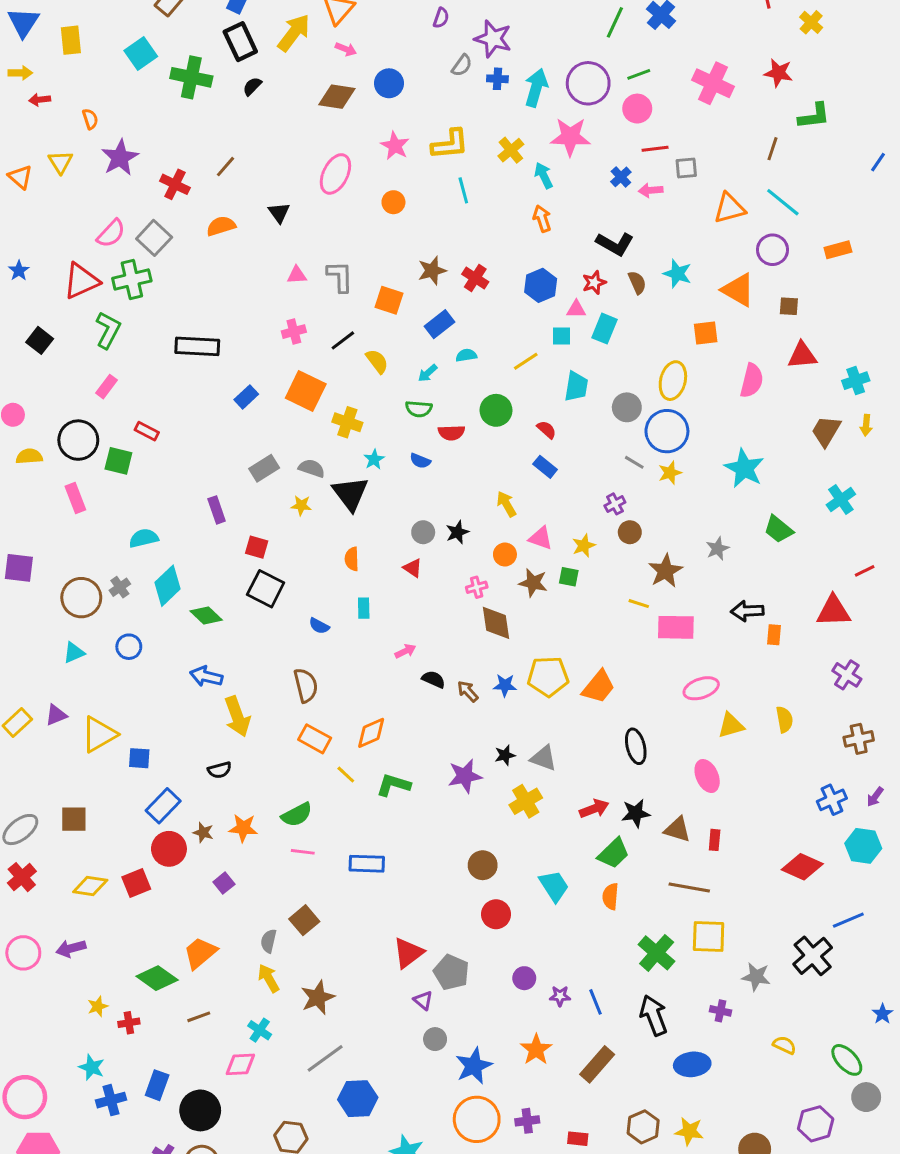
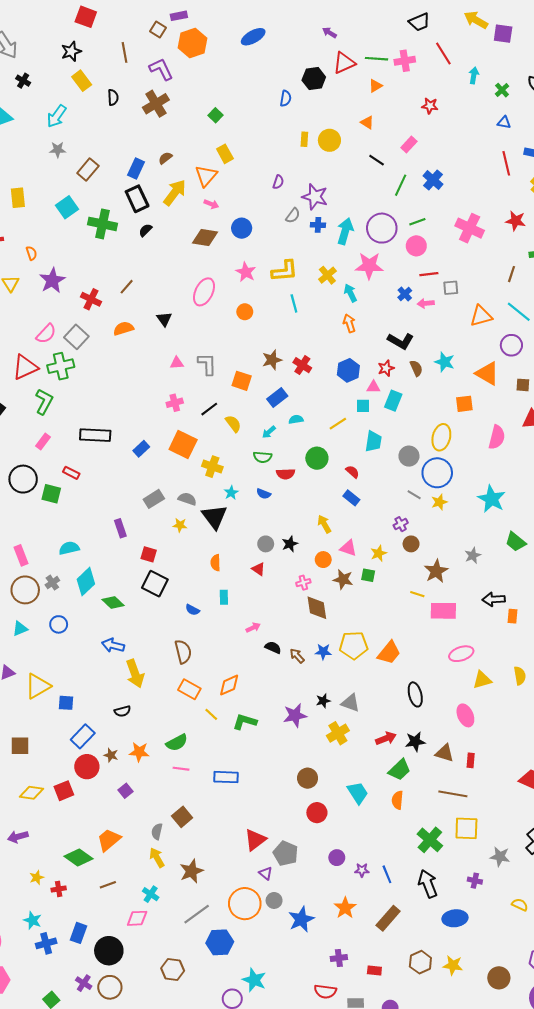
black rectangle: (197, 346) -> (95, 435), moved
pink rectangle: (75, 498) -> (21, 555), moved
orange circle: (477, 1119) -> (245, 904), moved

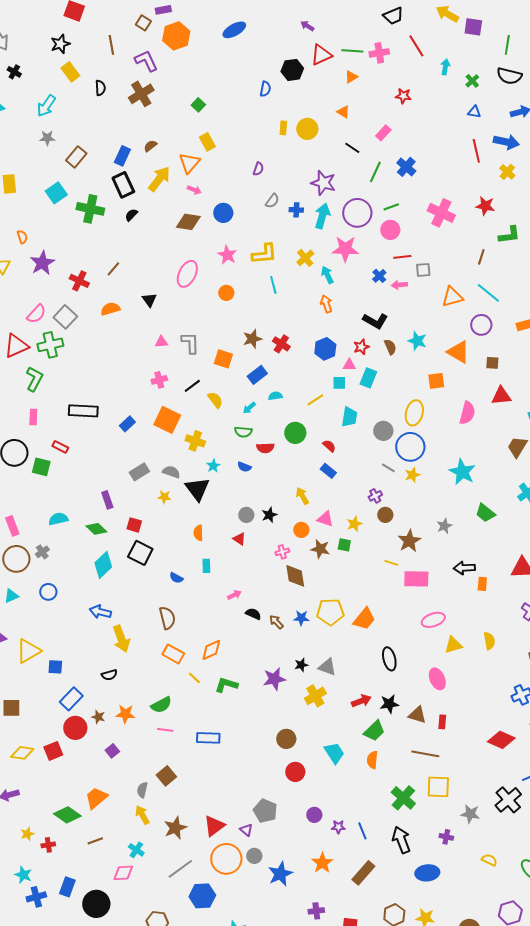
purple star: (315, 197) -> (323, 183), moved
pink rectangle: (43, 441) -> (33, 417), turned -35
cyan diamond: (86, 582) -> (103, 565), moved
green diamond: (113, 602) -> (96, 529), moved
red triangle: (255, 840) -> (214, 826), moved

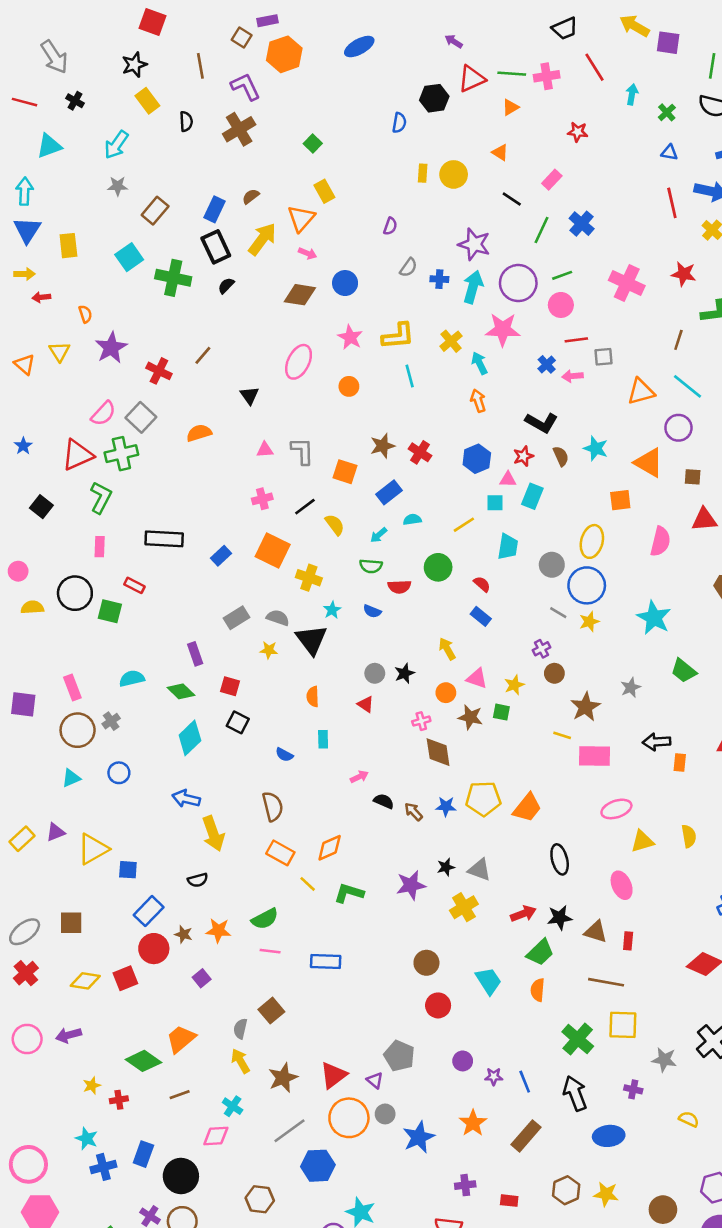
orange semicircle: (110, 309) -> (199, 433), moved
black square: (140, 553) -> (238, 722), size x0.7

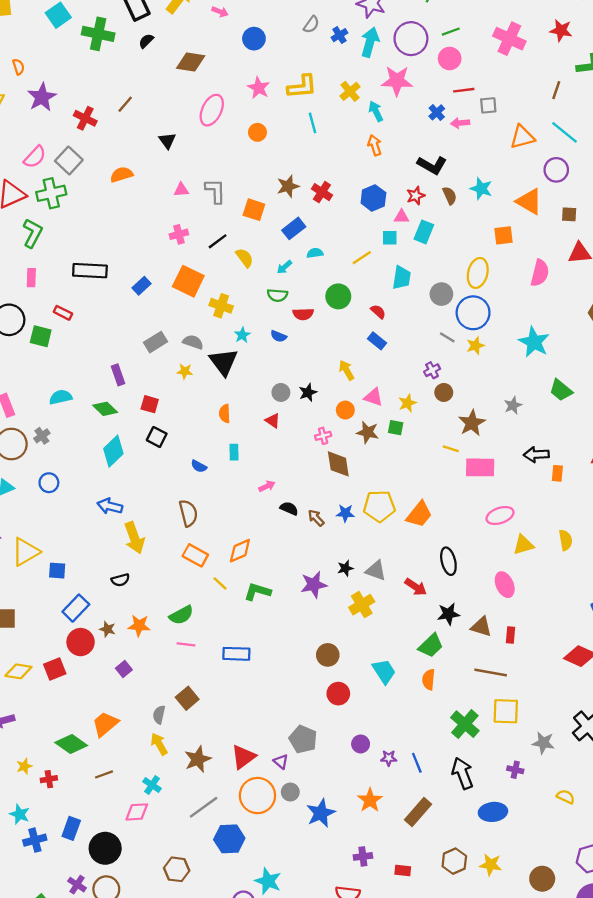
blue cross: (439, 279) -> (339, 35), turned -35
brown diamond: (300, 295) -> (191, 62), moved
red arrow: (523, 914) -> (416, 587), moved, turned 55

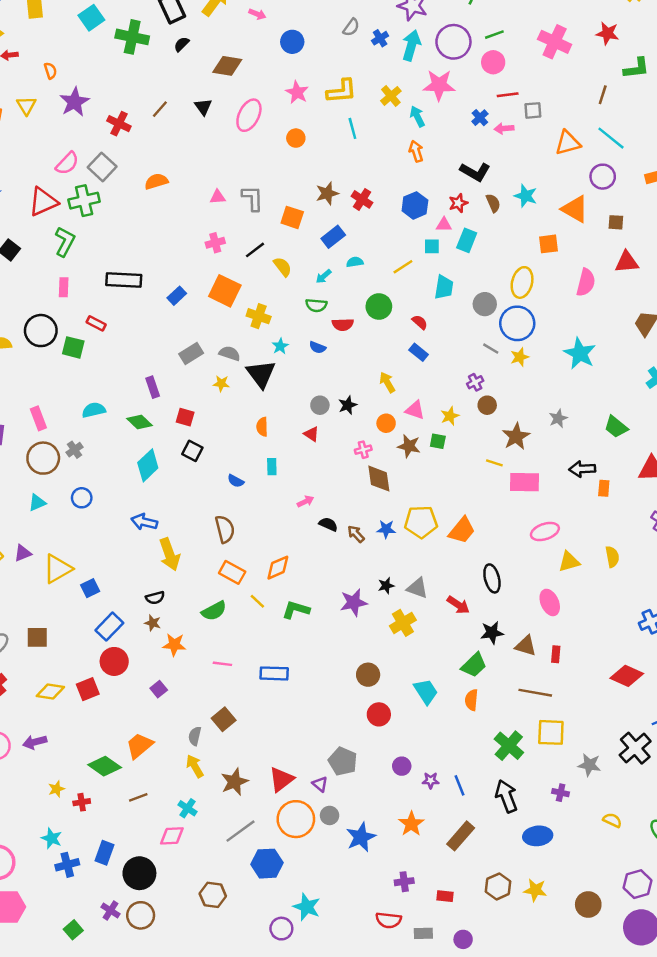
black triangle: (167, 141) -> (203, 107), moved
green trapezoid: (561, 390) -> (616, 427), moved
blue square: (57, 571) -> (90, 588), turned -30
green semicircle: (181, 615) -> (214, 611), moved
brown star: (107, 629) -> (153, 623), moved

